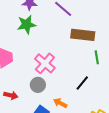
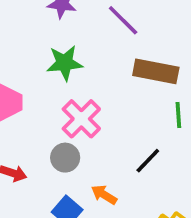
green star: (26, 25) -> (65, 63), moved

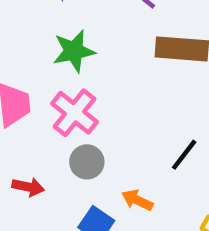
pink cross: (81, 119) -> (74, 113), moved

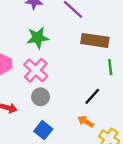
orange arrow: (137, 200) -> (86, 121), moved

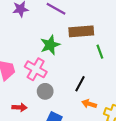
green star: (38, 38) -> (50, 45), moved
black line: (92, 96) -> (80, 84), moved

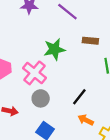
brown rectangle: (81, 31) -> (90, 41), size x0.6

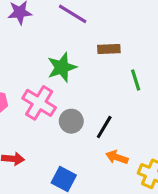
gray circle: (41, 98) -> (71, 121), moved

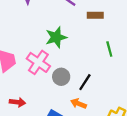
brown rectangle: (109, 49) -> (95, 15), moved
orange arrow: (117, 157) -> (78, 104), moved

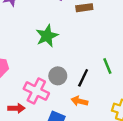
green line: (109, 49) -> (107, 66), moved
pink cross: (38, 62) -> (36, 91), moved

